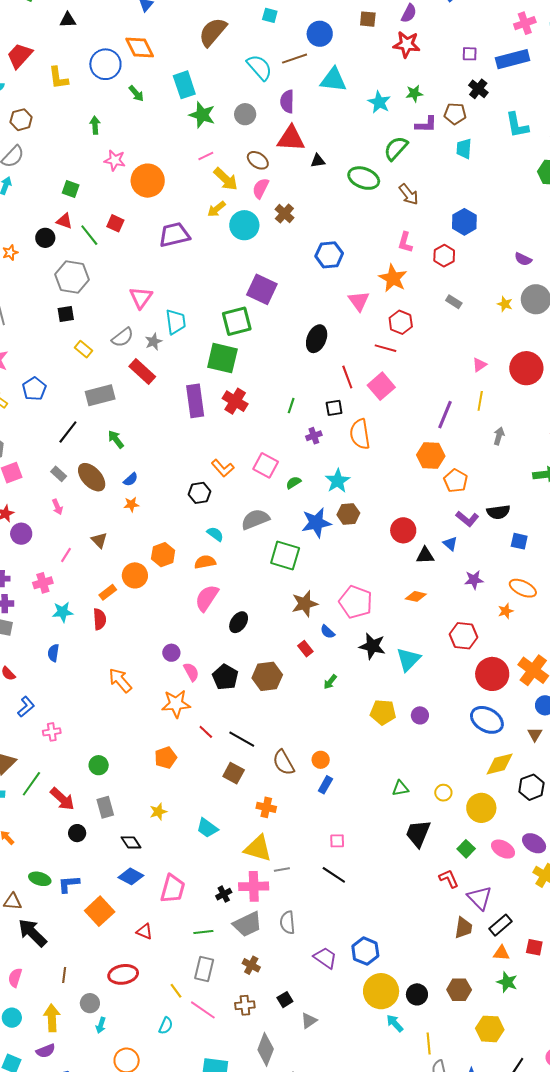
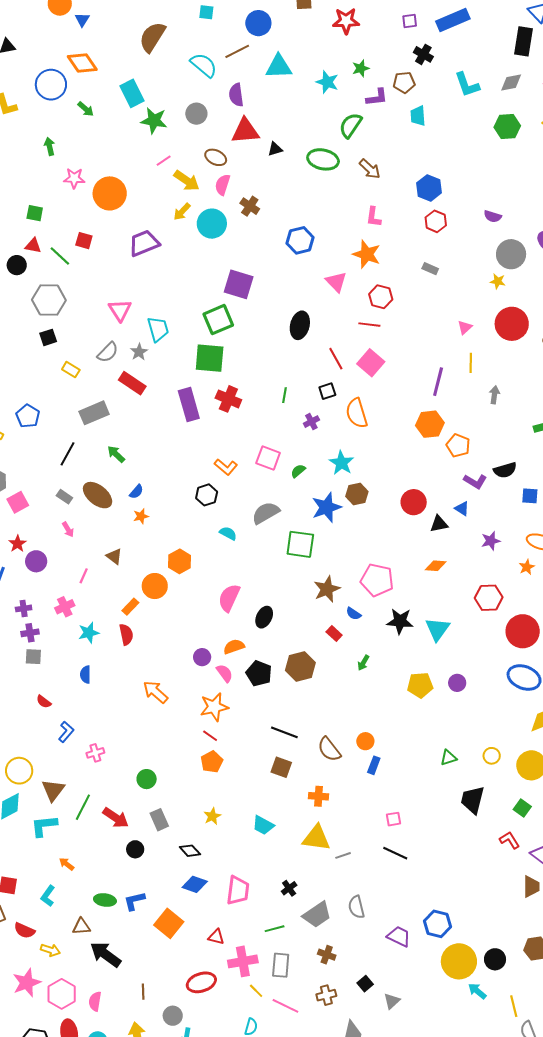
red hexagon: (444, 256) -> (436, 221), moved
yellow star: (505, 304) -> (498, 281), moved
orange semicircle: (205, 562) -> (234, 647), moved
red line: (206, 732) -> (210, 736), moved
pink cross: (254, 886) -> (243, 961), moved

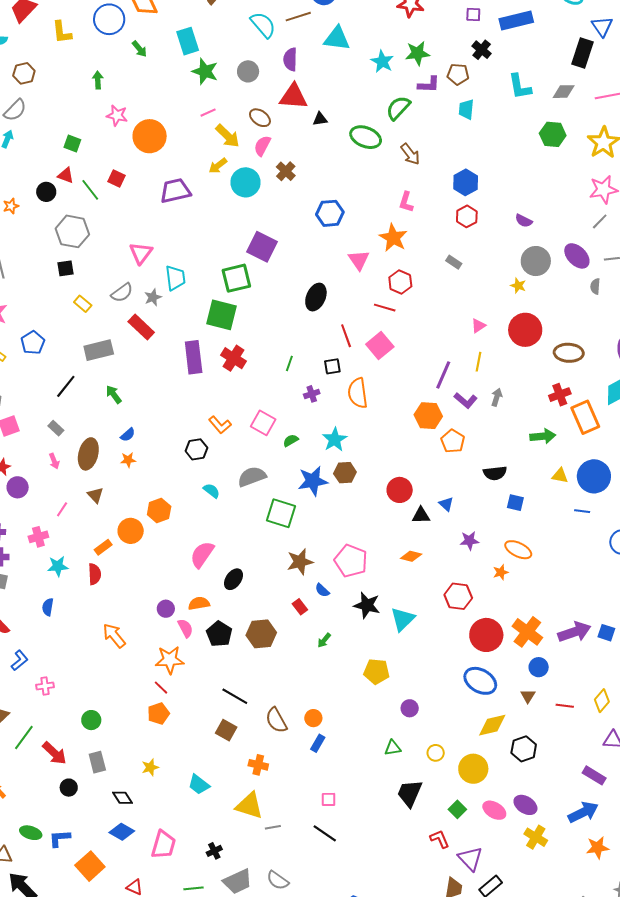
green star: (361, 68) -> (417, 53), size x1.4
purple L-shape: (475, 481) -> (466, 400), moved
brown ellipse: (98, 495) -> (88, 454), moved, turned 56
purple circle: (457, 683) -> (410, 708), moved
gray semicircle: (356, 907) -> (278, 880), turned -50

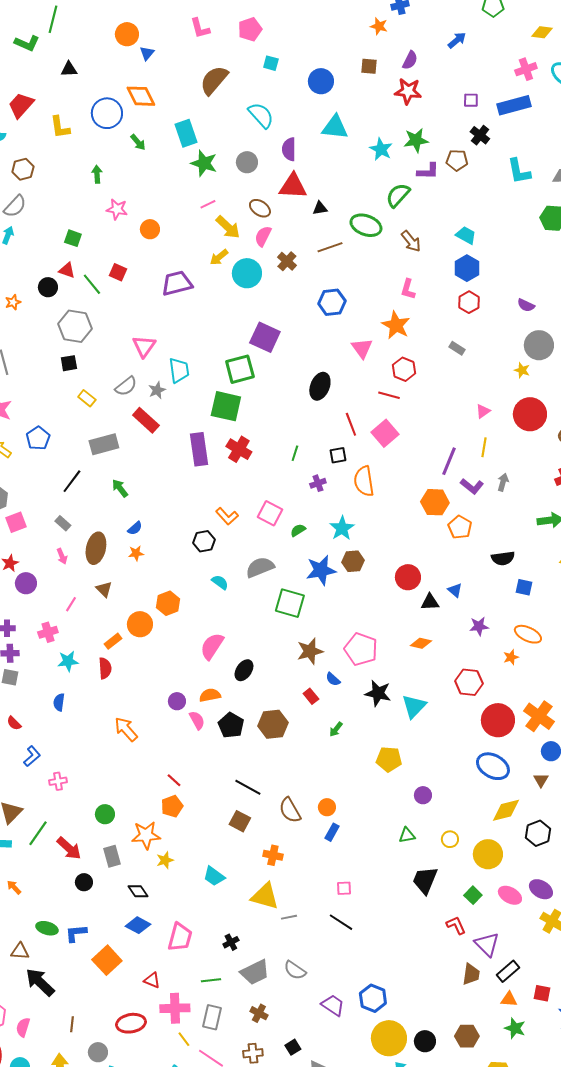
brown line: (298, 17) -> (330, 247), moved
cyan trapezoid: (466, 109) -> (466, 235), moved, turned 115
orange circle: (150, 136) -> (150, 229), size x0.6
orange star: (170, 660) -> (146, 835), moved

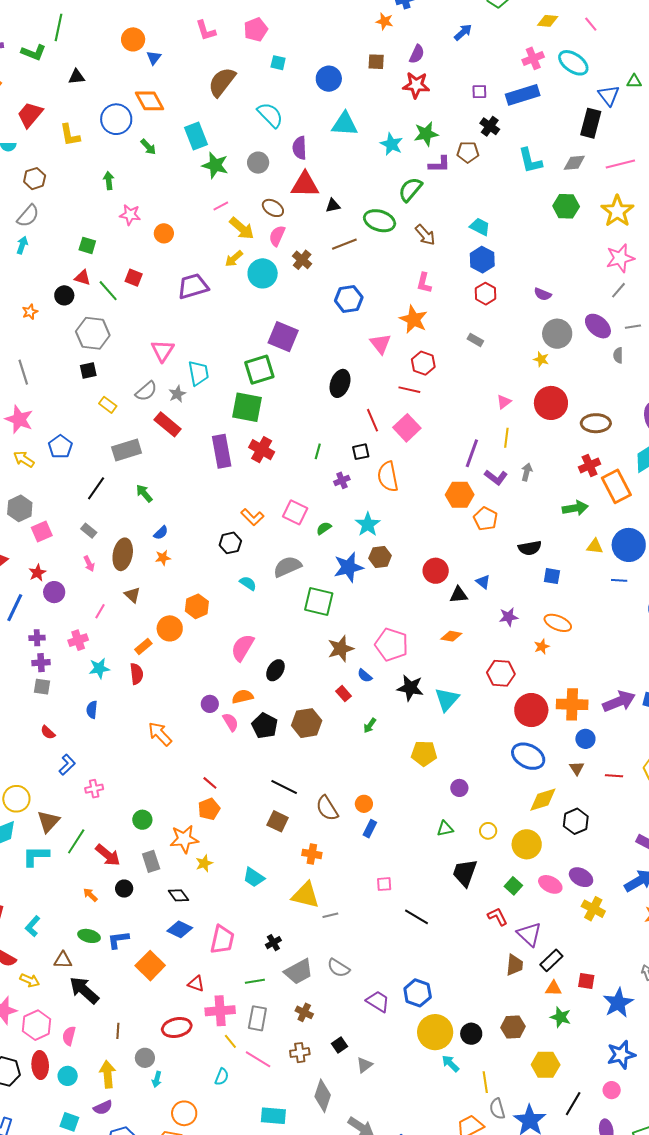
orange cross: (539, 716) -> (572, 704), turned -32
orange arrow: (14, 887) -> (90, 895), moved
black line: (341, 922) -> (416, 917), moved

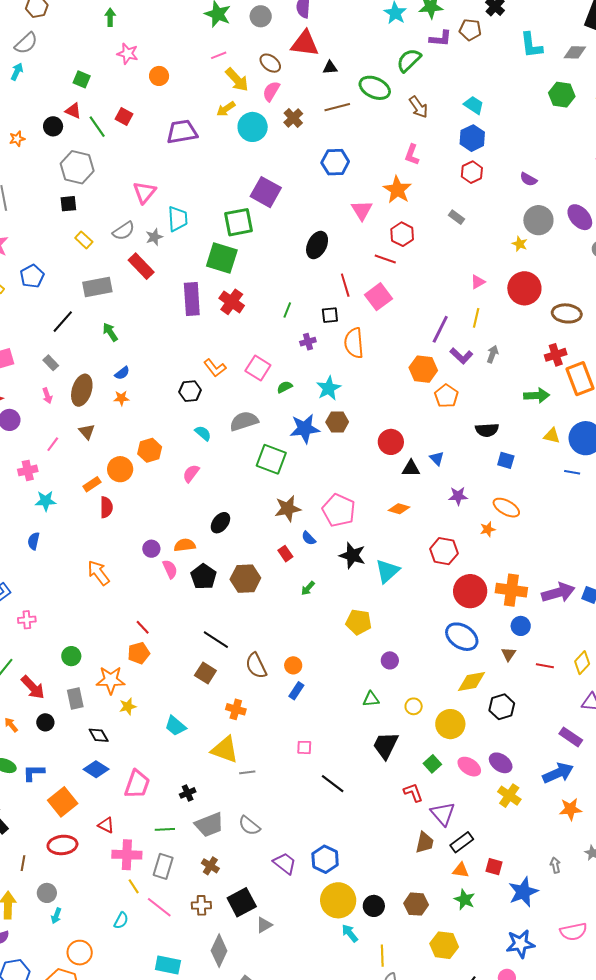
pink semicircle: (243, 648) -> (191, 473), moved, size x0.7
red semicircle: (137, 674) -> (106, 507), moved
red ellipse: (177, 1028) -> (62, 845), moved
black square: (340, 1045) -> (242, 902), size x1.8

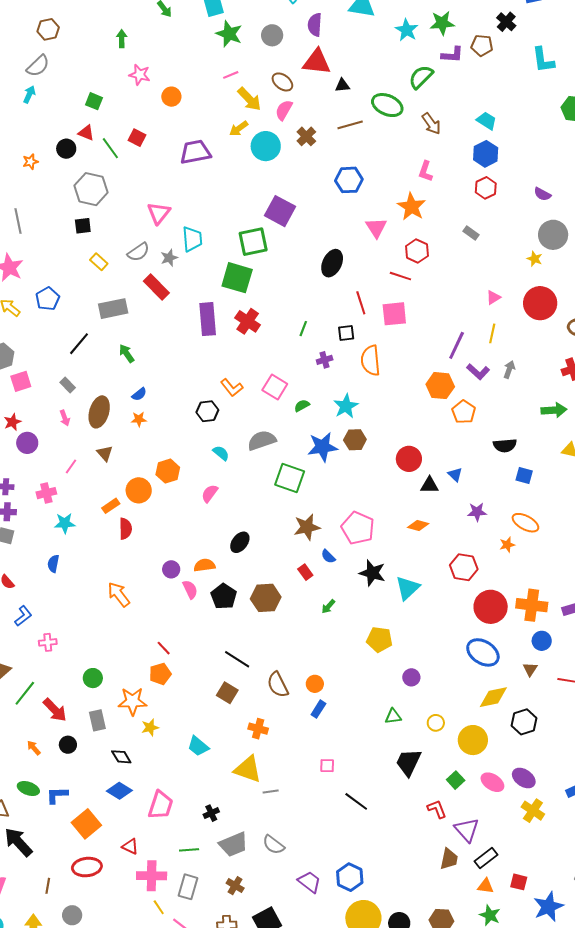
pink square: (378, 297) -> (394, 314), turned 32

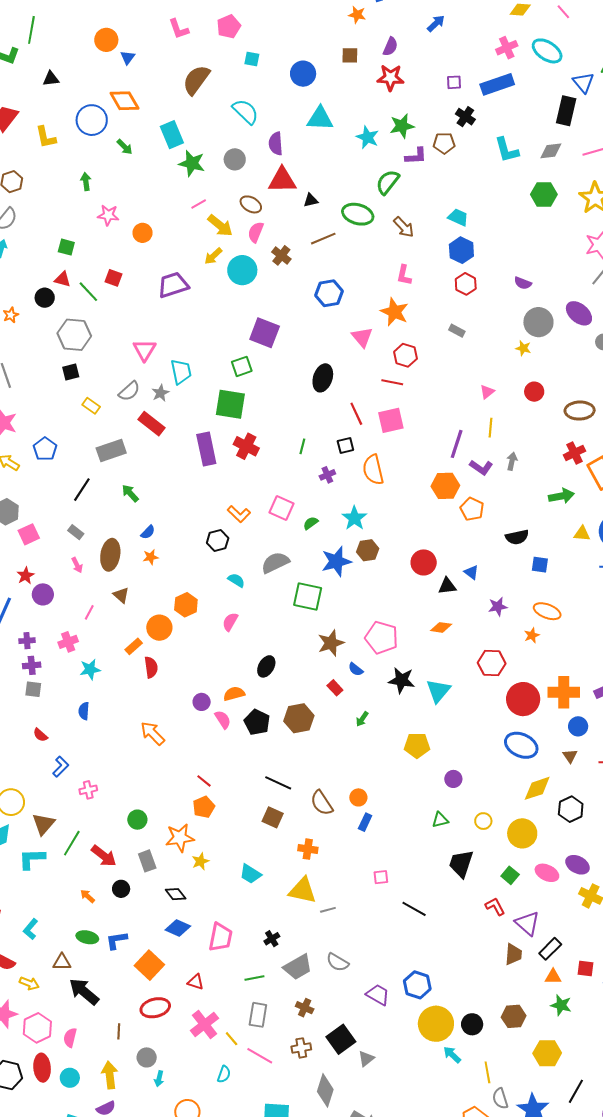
green square: (253, 242) -> (242, 366), size x0.7
red circle: (540, 303) -> (534, 392), size x0.6
pink cross: (152, 876) -> (204, 1024), moved, turned -32

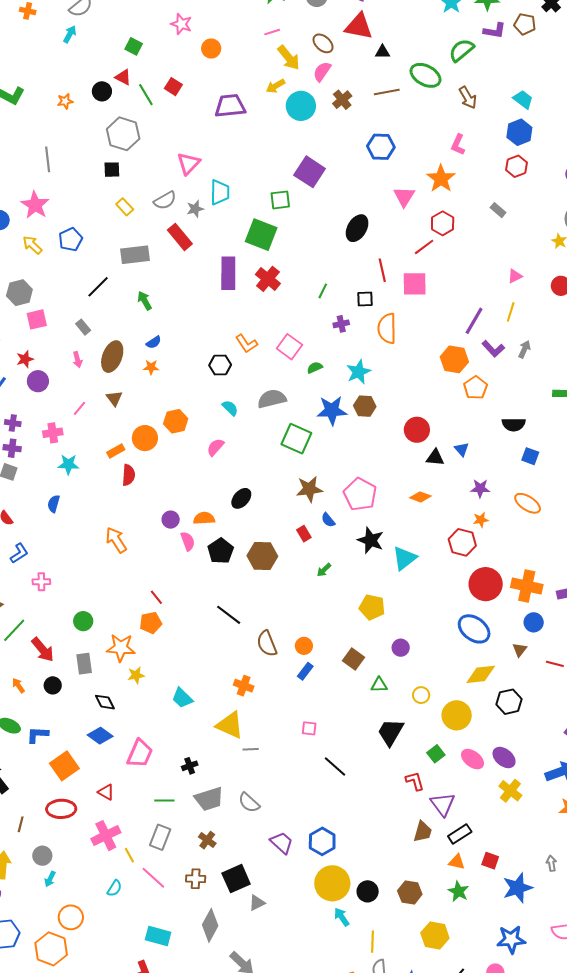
red line: (392, 382) -> (424, 247), turned -60
orange star: (532, 635) -> (481, 520), moved
brown square: (273, 817) -> (354, 659), moved

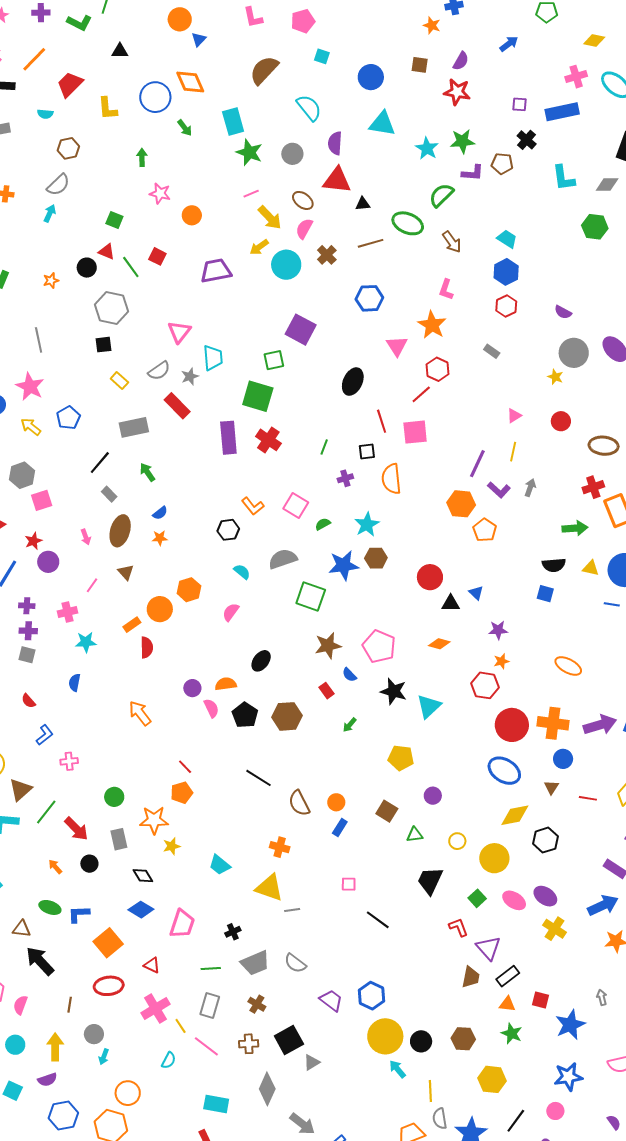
gray rectangle: (83, 327) -> (109, 494), moved
black semicircle: (514, 424) -> (554, 565), moved
orange ellipse: (528, 503) -> (568, 666), moved

